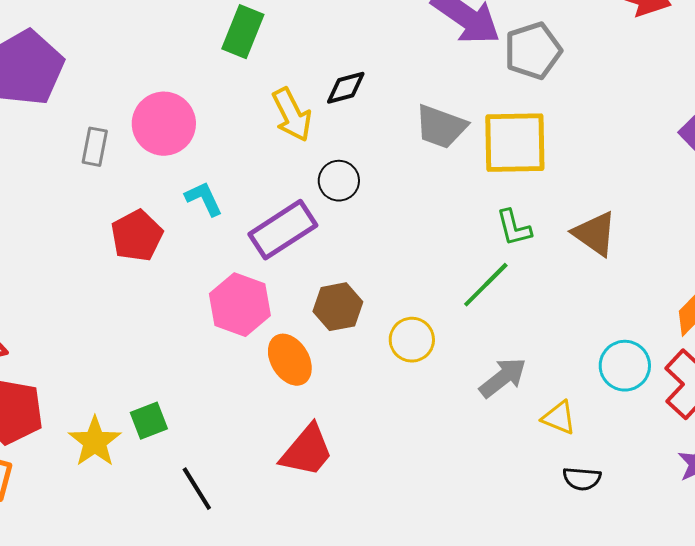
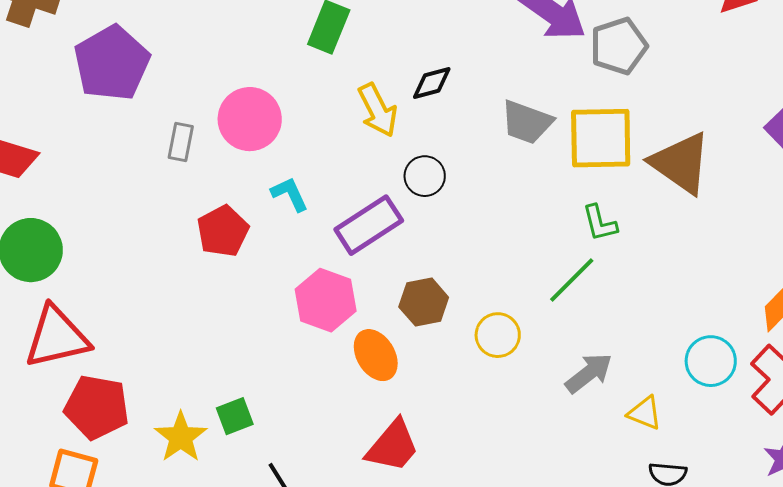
brown triangle: (595, 234) -> (681, 163), moved, size x1.4

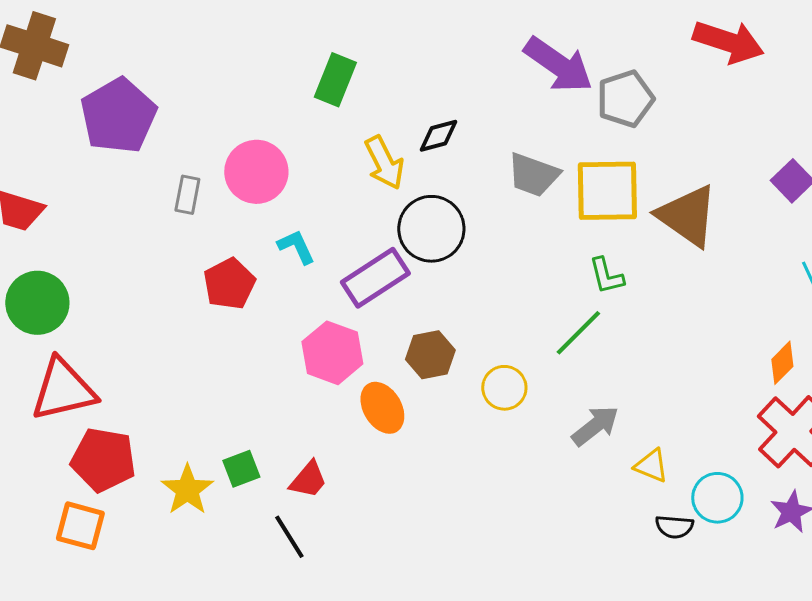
black circle: (425, 176) -> (431, 229), size x1.6
cyan circle: (711, 361) -> (717, 498), moved
red trapezoid: (393, 446) -> (308, 480), moved, size x0.7

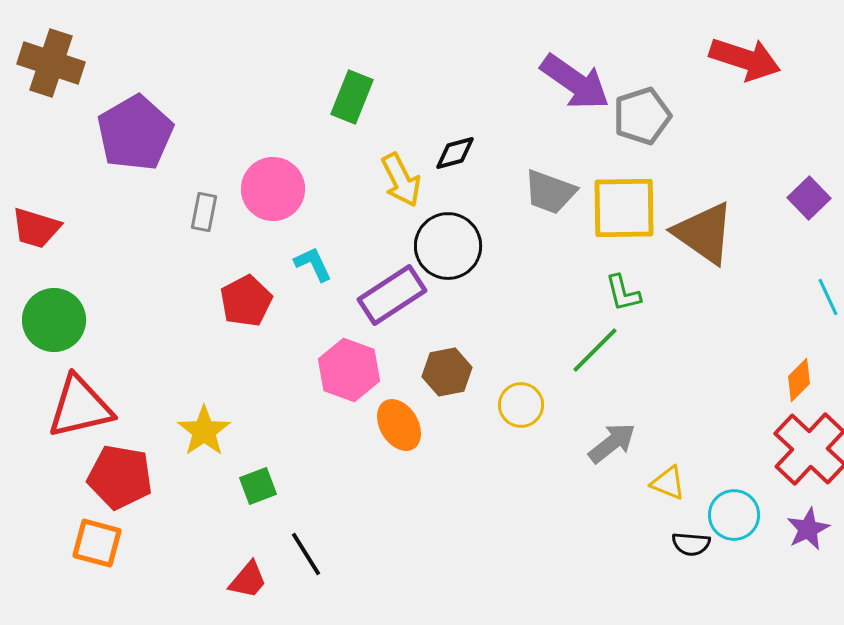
red trapezoid: (308, 480) -> (248, 580), moved
yellow star: (187, 490) -> (204, 431), moved

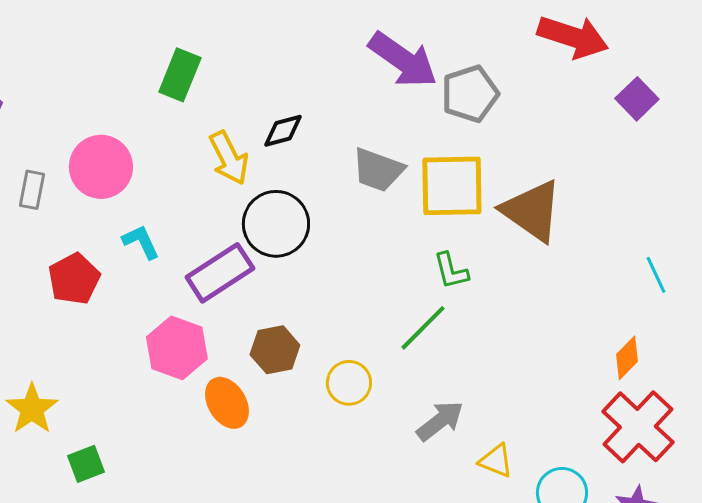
purple square: (809, 198) -> (637, 99), moved

